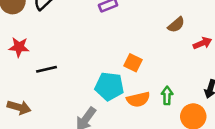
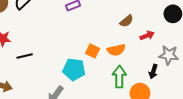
green arrow: (167, 96) -> (119, 77), size x1.5
orange semicircle: (138, 99) -> (116, 50), moved

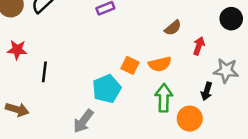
red arrow: (147, 35) -> (199, 46), turned -48
black line: (25, 56) -> (44, 72), turned -70
cyan pentagon: (74, 69) -> (107, 89), turned -30

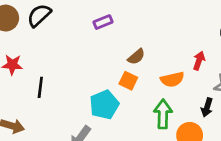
brown semicircle: (173, 28) -> (136, 57), moved
orange semicircle: (160, 64) -> (172, 79), moved

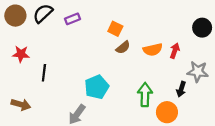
purple rectangle: (103, 22) -> (73, 19), moved
orange semicircle: (172, 79) -> (153, 50), moved
orange square: (128, 81) -> (115, 29), moved

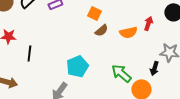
red arrow: (175, 51) -> (148, 23), moved
green arrow: (145, 95) -> (121, 73), turned -50

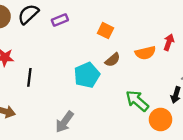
brown semicircle: (101, 30) -> (113, 60), moved
cyan pentagon: (77, 66) -> (87, 75), moved

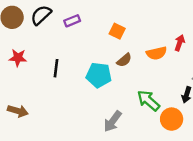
cyan pentagon: (87, 75) -> (99, 75), turned 30
black line: (29, 77) -> (56, 68), moved
gray arrow: (65, 122) -> (113, 121), moved

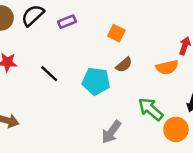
orange semicircle: (157, 53) -> (167, 67), moved
black line: (56, 68) -> (49, 74), turned -54

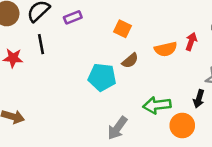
orange semicircle: (167, 67) -> (166, 49), moved
black line: (49, 74) -> (41, 44), moved, turned 36
green arrow: (151, 109) -> (157, 105), turned -48

